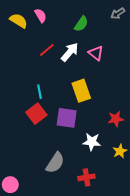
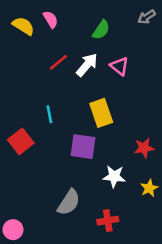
red square: (36, 114) -> (21, 141), moved

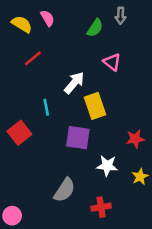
gray arrow: (147, 17) -> (121, 16), moved, turned -56
red line: (58, 62) -> (33, 58), moved
white arrow: (87, 65) -> (74, 83), moved

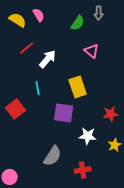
white arrow: (74, 83) -> (48, 59), moved

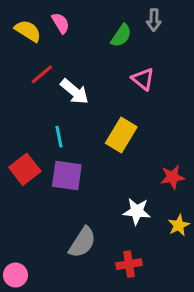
white arrow: (48, 59) -> (75, 92), turned 90
yellow rectangle: (78, 87) -> (121, 135), turned 50
purple square: (64, 113) -> (67, 176), moved

